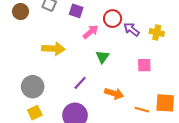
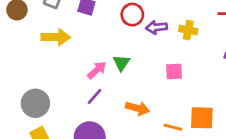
purple arrow: (131, 29) -> (157, 27), turned -42
pink arrow: (91, 32) -> (97, 70), moved
yellow arrow: (53, 49) -> (56, 37), moved

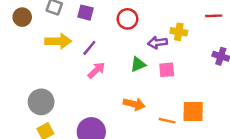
purple arrow: (157, 27) -> (157, 43), moved
green triangle: (121, 63) -> (138, 64), moved, turned 35
purple line: (95, 96) -> (89, 48), moved

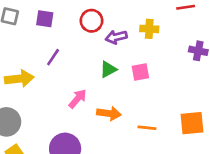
yellow arrow: (58, 41) -> (19, 79), moved
purple arrow: (157, 43) -> (116, 37), moved
pink arrow: (96, 70) -> (78, 99), moved
orange square: (193, 111) -> (192, 123), moved

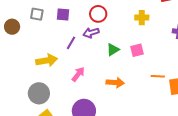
purple arrow: (116, 37) -> (91, 33), moved
pink arrow: (78, 99) -> (78, 74), moved
orange line: (147, 128) -> (158, 76), moved

